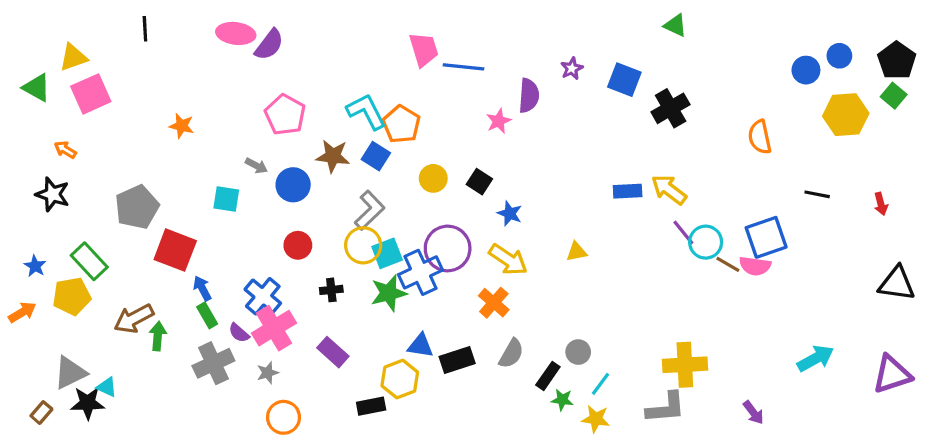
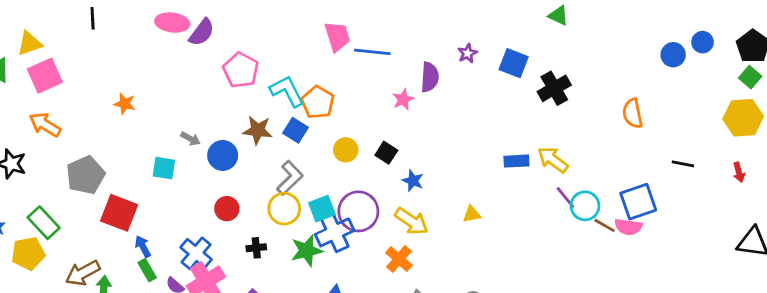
pink pentagon: (285, 115) -> (241, 70), moved
yellow hexagon: (846, 115) -> (743, 118), moved
orange arrow: (65, 150) -> (45, 125), moved, size x1.6
cyan square: (387, 253) -> (322, 209), moved

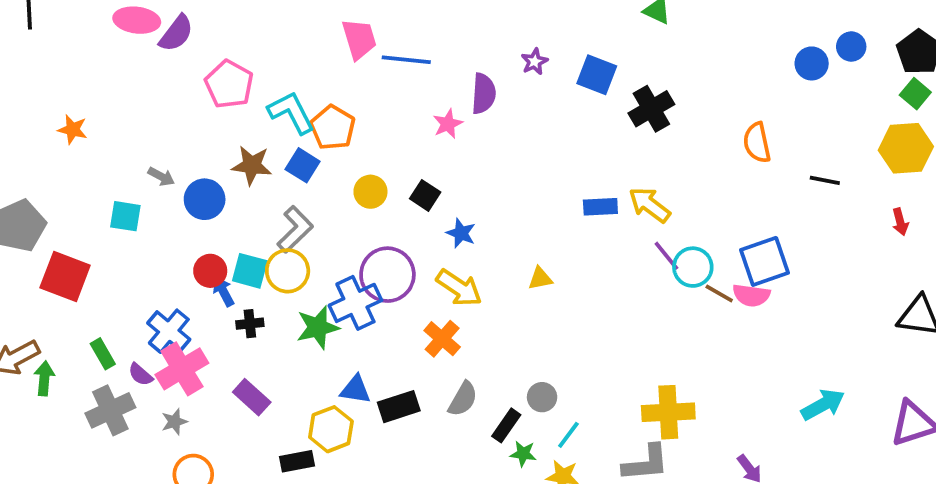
black line: (683, 164) -> (825, 180), moved
cyan square: (322, 209) -> (250, 271), moved, turned 36
blue arrow: (143, 246) -> (223, 292), moved

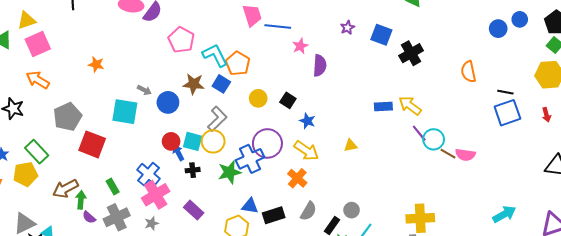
purple semicircle: (484, 94) -> (320, 66), moved
pink star: (448, 124) -> (300, 46), moved
cyan square: (125, 216) -> (125, 112), size x1.5
blue square: (764, 261) -> (507, 113), moved
purple semicircle: (140, 375) -> (89, 217), moved

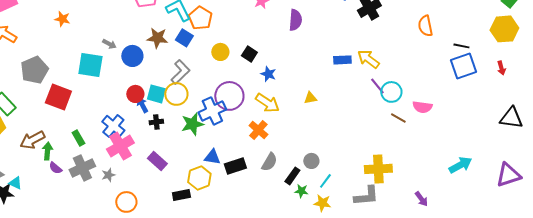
purple semicircle: (320, 66) -> (295, 20), moved
brown line: (448, 154) -> (398, 118), moved
gray star: (152, 223) -> (108, 175), moved

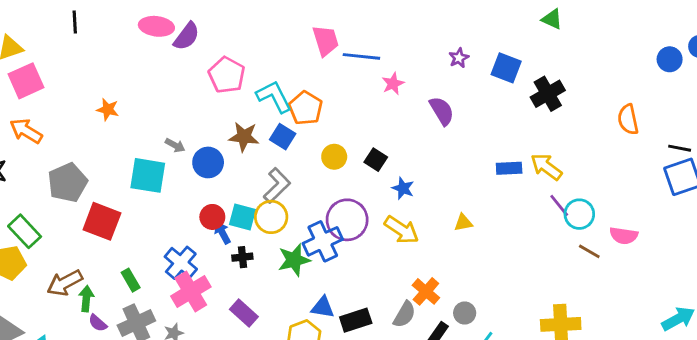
purple semicircle: (295, 20) -> (442, 111), turned -35
orange cross: (258, 130) -> (426, 291), moved

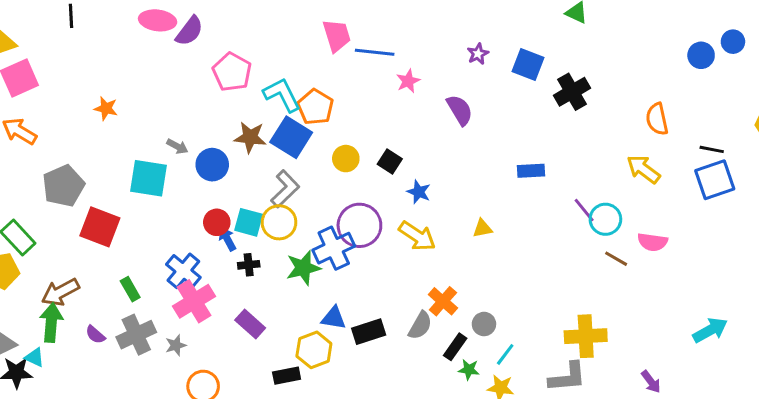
blue square: (283, 137) -> (291, 137), size x1.5
yellow arrow: (546, 167) -> (643, 169), moved
green arrow: (86, 299) -> (51, 323), moved, size x1.4

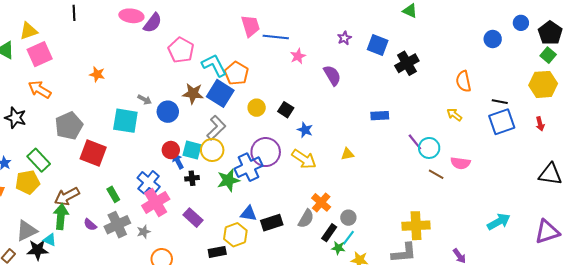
blue circle: (733, 42) -> (521, 23), moved
yellow arrow: (643, 169) -> (454, 115), size x0.7
cyan line: (505, 354) -> (348, 238), moved

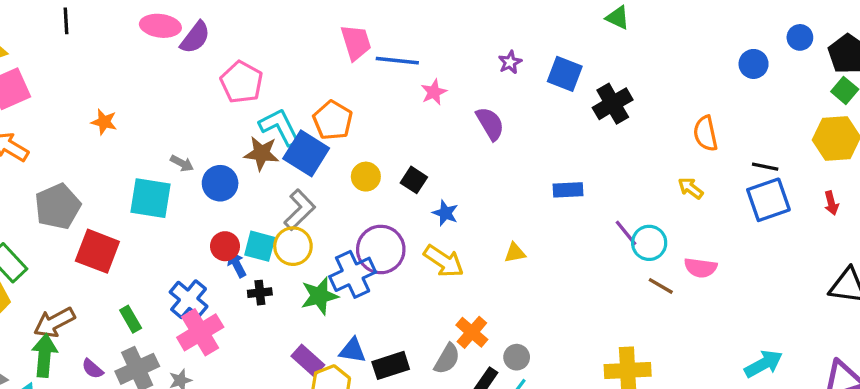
cyan L-shape: (214, 65) -> (280, 127), moved
purple rectangle: (193, 218) -> (308, 360), moved

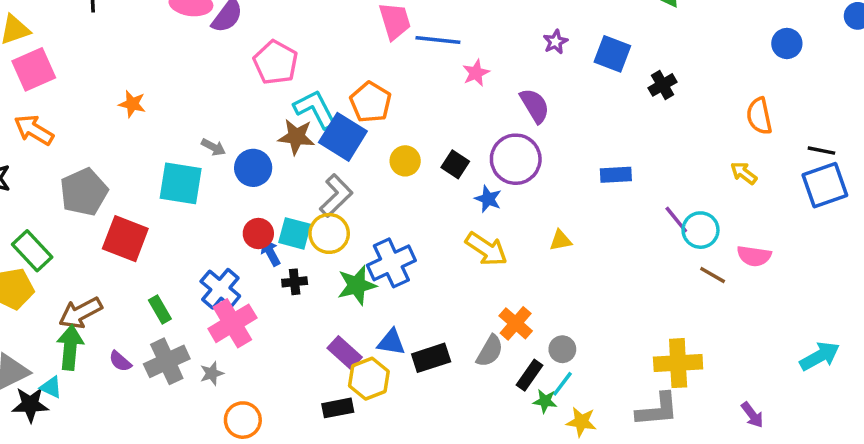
blue circle: (754, 64) -> (787, 43), moved
black cross: (613, 104) -> (663, 85), size x0.7
purple circle: (381, 249) -> (516, 159), moved

